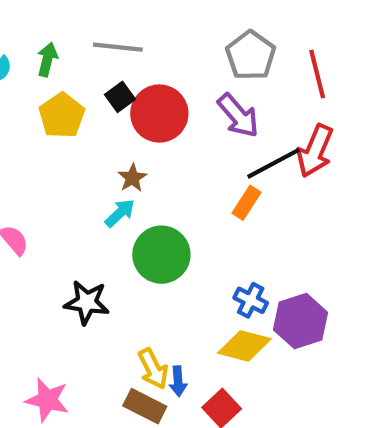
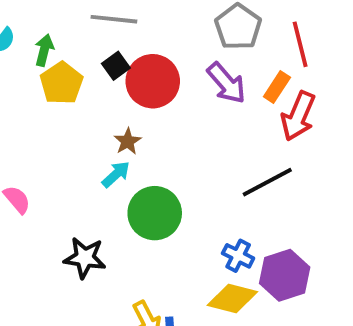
green arrow: (47, 60) -> (44, 50), moved
black line: (273, 163) -> (267, 182), moved
orange rectangle: (247, 203) -> (277, 87), moved

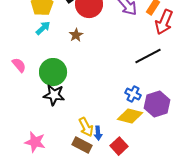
cyan arrow: (116, 174) -> (43, 28), moved
green circle: (155, 213) -> (53, 72), moved

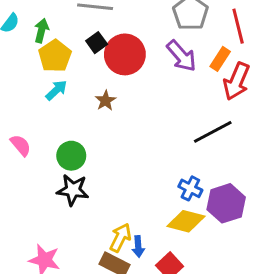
green circle: (53, 72) -> (71, 156), size x0.7
yellow arrow: (86, 127) -> (120, 238), turned -126

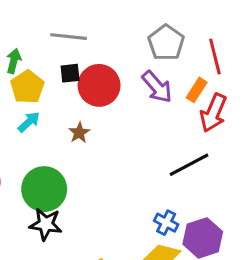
black square: (97, 43) -> (70, 73), turned 30
green circle: (71, 156) -> (44, 189), size x1.5

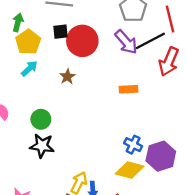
orange rectangle: (197, 90) -> (128, 89), moved, turned 54
black line: (189, 165) -> (150, 41), moved
green circle: (44, 189) -> (41, 119), size x0.6

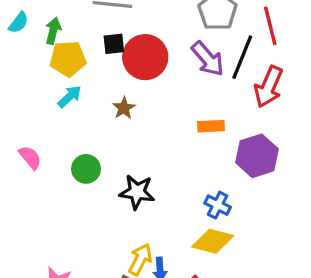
black line: (150, 41) -> (242, 57), turned -40
yellow pentagon: (28, 42) -> (68, 59), turned 30
black star: (42, 146) -> (137, 192), moved
purple hexagon: (161, 156) -> (257, 156), moved

